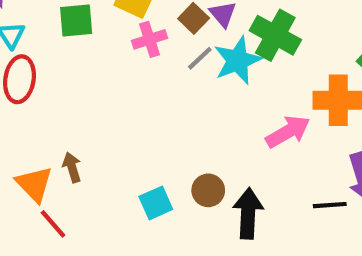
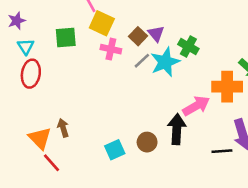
green cross: (275, 35) -> (188, 47), size x0.7
pink cross: (150, 39) -> (111, 49), turned 30
black arrow: (248, 213) -> (177, 129), moved

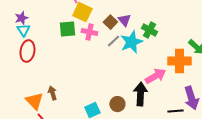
purple star: (17, 21) -> (21, 18), moved
green square: (66, 37) -> (67, 29), moved

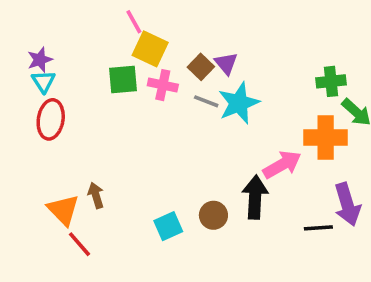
green cross: (149, 30) -> (331, 81), moved, turned -35
gray line: (113, 41) -> (206, 101), turned 64

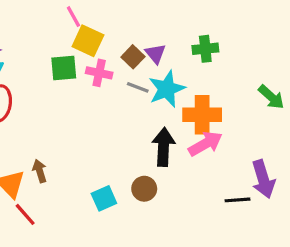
green cross: (331, 81) -> (205, 49), moved
orange cross: (326, 137) -> (202, 115), moved
black arrow: (255, 197) -> (164, 147), moved

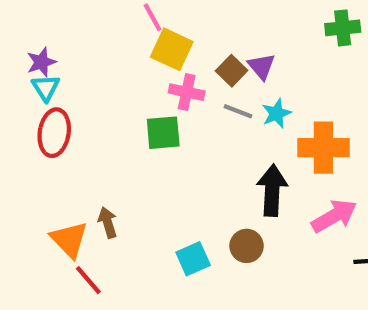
green cross: (205, 49) -> (343, 28), moved
green square: (64, 68) -> (163, 133), moved
cyan star: (167, 89) -> (276, 113), size x0.6
pink arrow: (205, 144) -> (334, 216), moved

